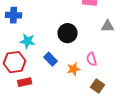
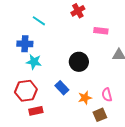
cyan star: (28, 41) -> (34, 62), moved
pink semicircle: (92, 59) -> (107, 95), moved
brown square: (98, 86) -> (100, 115), moved, turned 32

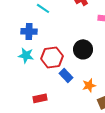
cyan star: (34, 62) -> (26, 55), moved
red hexagon: (26, 91) -> (52, 57), moved

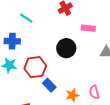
black circle: (83, 49) -> (66, 48), moved

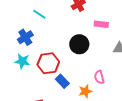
blue cross: (12, 41) -> (25, 37), turned -35
pink semicircle: (94, 92) -> (99, 77), moved

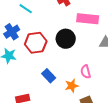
pink rectangle: (101, 24) -> (88, 19), size x1.5
red hexagon: (48, 63) -> (36, 43), moved

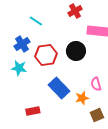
blue rectangle: (49, 76) -> (59, 88), size x1.5

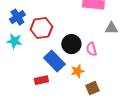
black circle: (76, 51) -> (71, 44), moved
pink semicircle: (96, 84) -> (91, 49), moved
red rectangle: (33, 111) -> (41, 80), moved

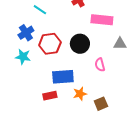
black circle: (71, 44) -> (80, 44), moved
blue rectangle: (54, 61) -> (63, 77), turned -50
orange star: (77, 71) -> (80, 94), moved

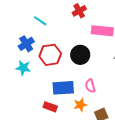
pink semicircle: (100, 65) -> (90, 86), moved
red rectangle: (50, 96) -> (50, 107), turned 32

